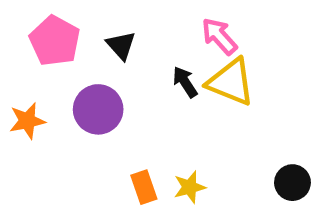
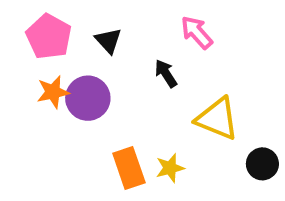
yellow triangle: (231, 82) -> (217, 119), moved
orange star: (27, 121) -> (53, 92), moved
orange rectangle: (144, 187) -> (129, 168), size x1.4

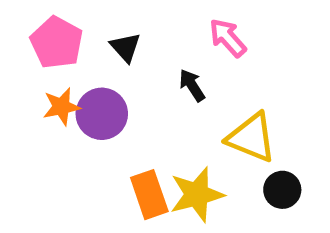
black circle: (262, 164) -> (282, 190), moved
yellow star: (170, 168) -> (197, 195), size x1.6

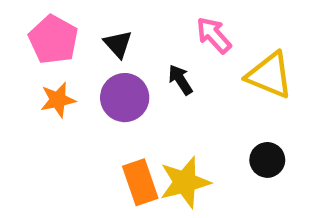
purple circle: (102, 114) -> (125, 98), moved
yellow triangle: (251, 138) -> (270, 75), moved
black circle: (282, 190) -> (267, 160), moved

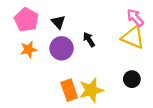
pink arrow: (214, 35) -> (135, 18), moved

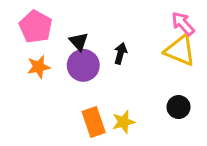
black triangle: (58, 22) -> (79, 42), moved
black arrow: (89, 40) -> (120, 53), turned 48
yellow star: (91, 90) -> (123, 122), size x0.7

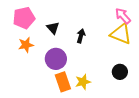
pink pentagon: (36, 27) -> (24, 18), turned 30
purple circle: (83, 65) -> (56, 59), moved

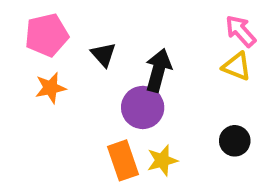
yellow triangle: (121, 34) -> (237, 66), size x0.7
black arrow: (81, 36) -> (158, 70), size x1.5
purple circle: (56, 59) -> (143, 107), moved

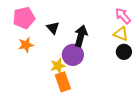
black circle: (235, 141) -> (124, 52), moved
yellow star: (162, 160) -> (58, 66), moved

